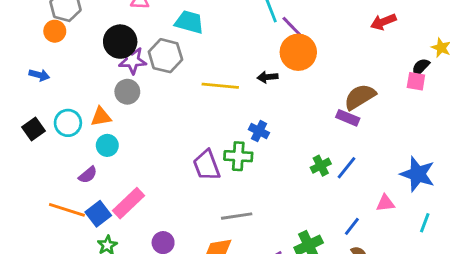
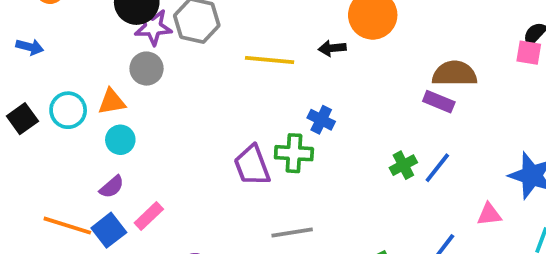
brown semicircle: (360, 97) -> (455, 74), turned 32
purple semicircle: (88, 175) -> (112, 187), moved
pink rectangle: (128, 203) -> (149, 216), size x0.7

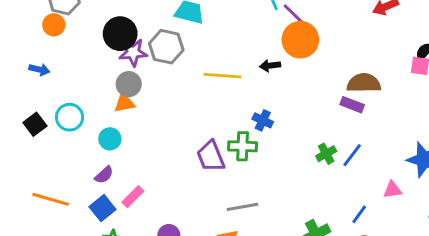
orange triangle: (112, 102) -> (124, 103), moved
orange line: (67, 226) -> (51, 199), moved

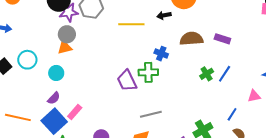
brown semicircle: (364, 83) -> (191, 39), moved
blue square: (103, 208) -> (54, 121), size x1.4

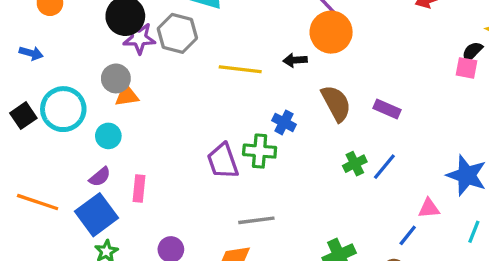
gray circle: (67, 34) -> (116, 78), moved
brown semicircle: (191, 39) -> (336, 103), turned 60
cyan circle: (27, 60) -> (63, 109), size x1.4
pink rectangle: (75, 112) -> (139, 189), moved, turned -42
blue line: (232, 114) -> (408, 235), moved

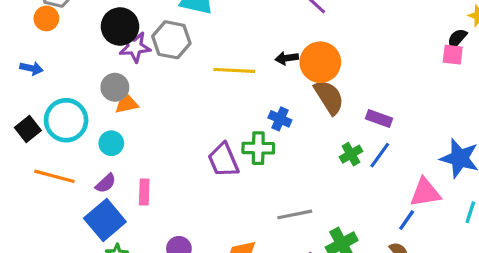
orange circle: (331, 32) -> (320, 62), moved
purple rectangle: (387, 109) -> (379, 118), moved
orange line: (38, 202) -> (54, 176), moved
pink triangle: (429, 208) -> (425, 193), size x1.5
gray line: (256, 220) -> (295, 214), moved

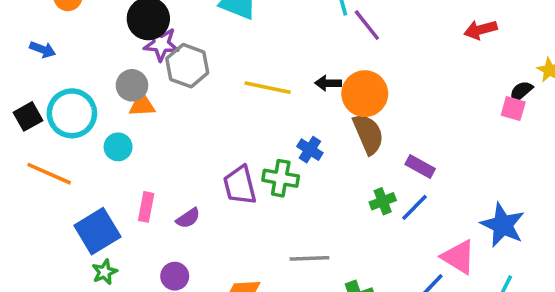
gray hexagon: (171, 40) -> (187, 66), moved
purple semicircle: (106, 183) -> (188, 218), moved
pink triangle: (425, 193) -> (458, 257), turned 32

